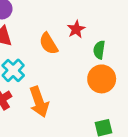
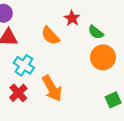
green semicircle: (99, 50) -> (96, 32), turned -49

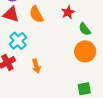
orange semicircle: (50, 36) -> (36, 14), moved
orange arrow: (52, 88) -> (36, 66), size x0.6

